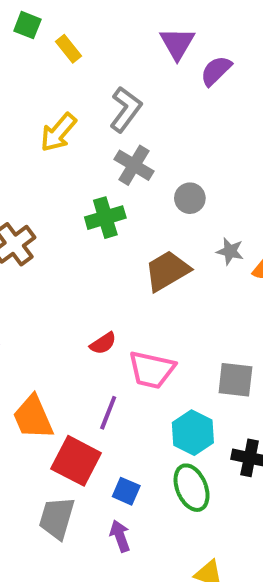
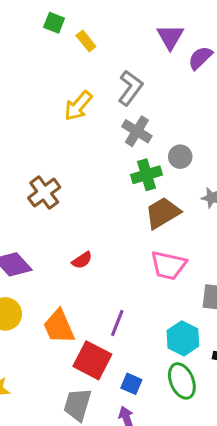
green cross: (105, 218) -> (146, 175), moved
red semicircle: (103, 343) -> (82, 260), moved
pink trapezoid: (152, 370) -> (168, 265), moved

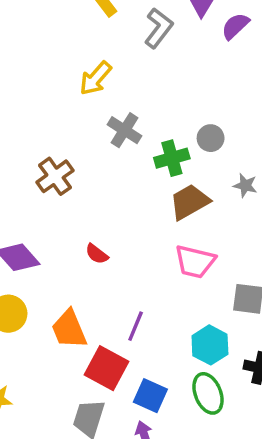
gray L-shape: (130, 88) -> (159, 28), moved
gray cross: (137, 131) -> (124, 130), moved
red semicircle: (82, 260) -> (97, 254), turned 70
blue square: (131, 384) -> (150, 396), size x1.4

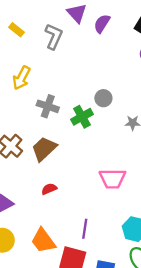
brown trapezoid: (189, 202) -> (44, 149), moved
red semicircle: (97, 254) -> (49, 189), turned 133

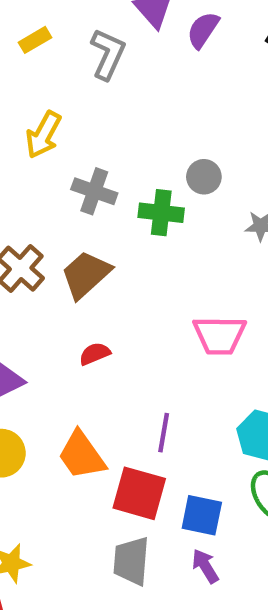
yellow rectangle: (17, 30) -> (35, 40), turned -70
green cross: (82, 117) -> (161, 213), turned 35

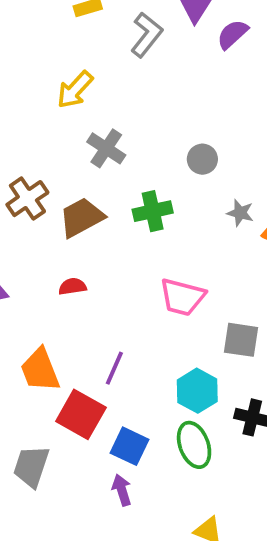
green cross: (161, 213) -> (153, 211), moved, turned -33
gray trapezoid: (131, 561) -> (31, 466), moved

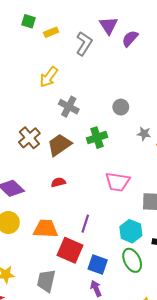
orange trapezoid: (40, 370) -> (46, 229), turned 120

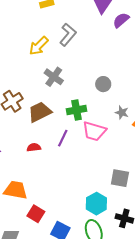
gray L-shape: (84, 44) -> (68, 35), moved
pink trapezoid: (118, 182) -> (94, 131), moved
purple line: (85, 224) -> (63, 138), moved
red square: (70, 250) -> (36, 214), size x0.7

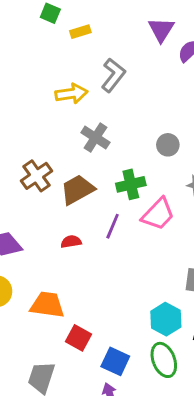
yellow arrow: (39, 46) -> (71, 94), turned -140
pink trapezoid: (94, 131) -> (158, 214), turned -60

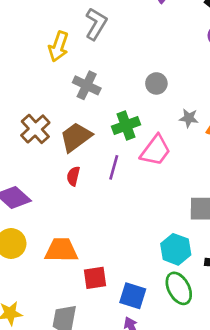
yellow arrow: (71, 94) -> (58, 46), turned 124
red semicircle: (71, 242) -> (73, 176), moved, turned -60
red square: (79, 338) -> (95, 278), turned -30

